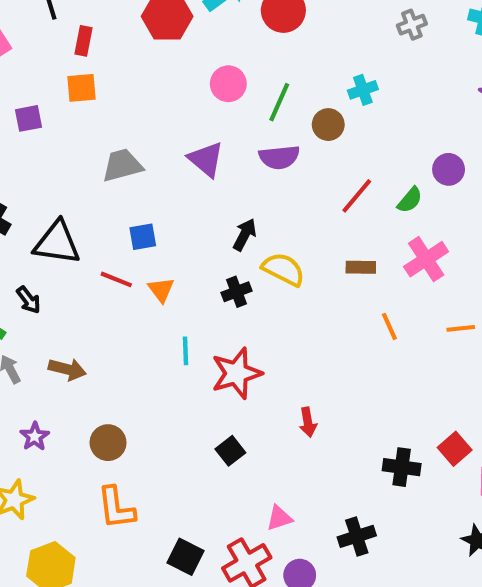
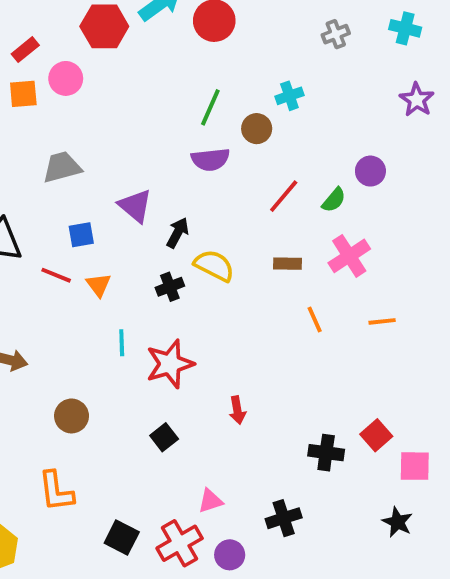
red rectangle: (84, 41) -> (25, 50), turned 40
pink circle: (228, 84) -> (66, 78), moved
purple triangle: (206, 159) -> (135, 206), moved
brown circle: (108, 443) -> (72, 416), moved

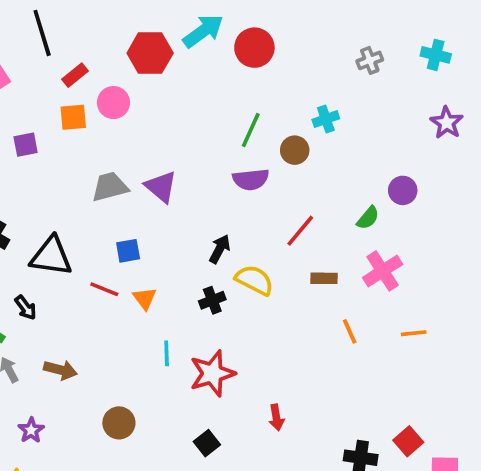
red line: (284, 196) -> (300, 231), moved
purple triangle: (135, 206) -> (161, 187), moved

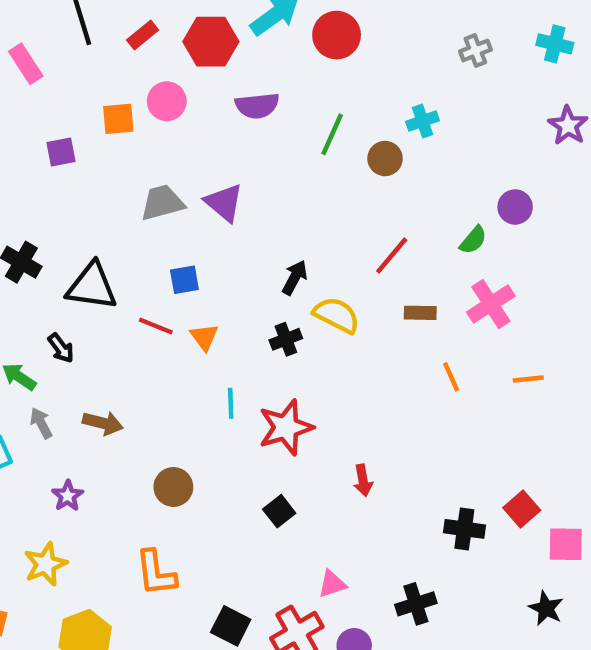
red rectangle: (75, 75) -> (143, 35), moved
purple semicircle: (251, 179) -> (257, 106), moved

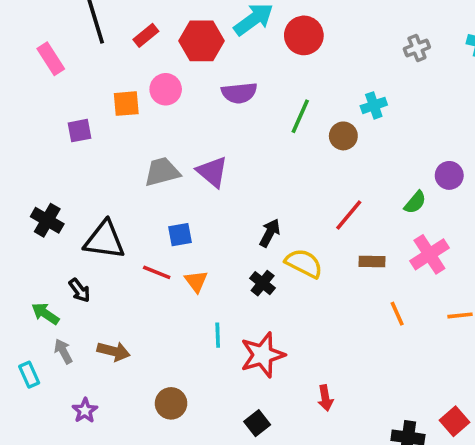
black cross: (286, 339) -> (263, 283), turned -30

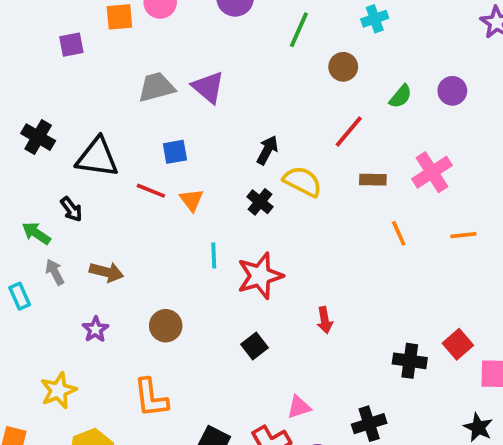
brown circle: (343, 136) -> (343, 67), moved
green semicircle: (415, 202) -> (401, 96), moved
purple star: (85, 411) -> (95, 329), moved

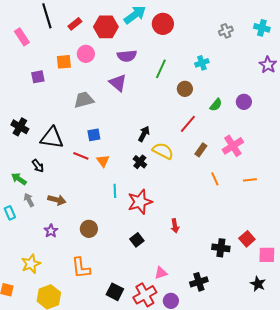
purple triangle: (208, 87) -> (118, 83), moved
brown rectangle: (373, 180) -> (201, 150), turned -56

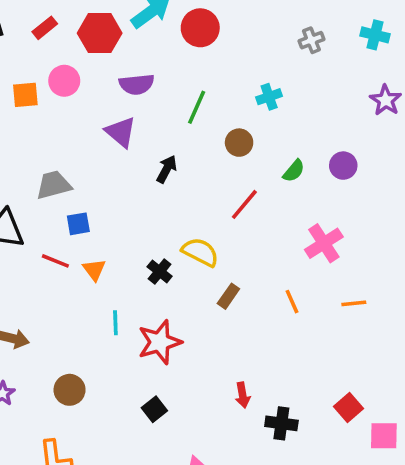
gray trapezoid: (84, 100) -> (54, 185), moved
black arrow: (144, 134) -> (167, 169), moved
brown rectangle: (201, 150) -> (228, 296), moved
red arrow: (175, 226) -> (243, 395), moved
black cross: (221, 248) -> (281, 423), moved

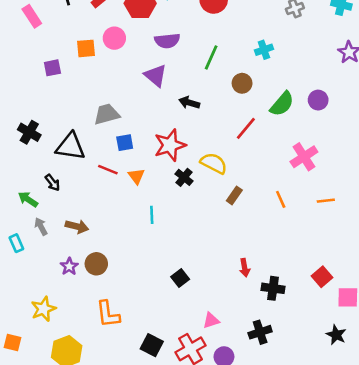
black arrow: (167, 169) -> (189, 103), turned -102
green semicircle: (294, 171) -> (282, 104), size x1.5
red star: (160, 342) -> (170, 145), moved
brown circle: (70, 390) -> (96, 264), moved

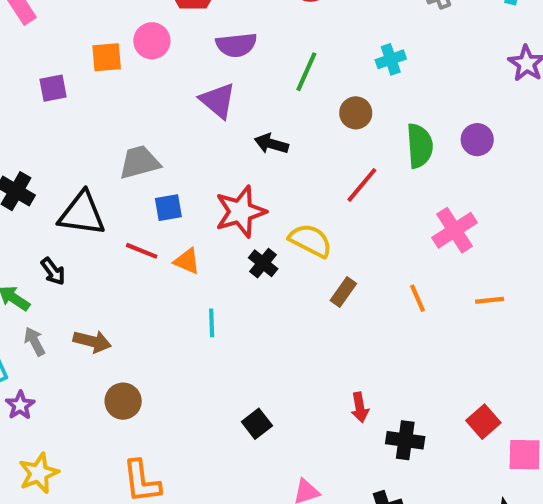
green semicircle: (282, 104) -> (420, 146), turned -44
orange triangle: (136, 176) -> (187, 261), turned -30
purple star: (69, 266) -> (20, 405), moved

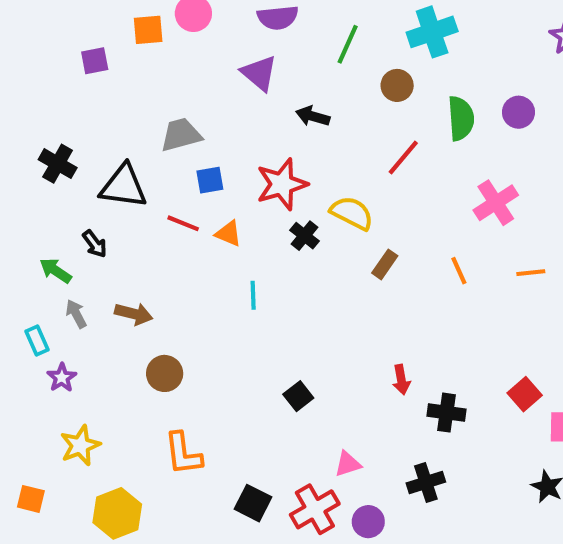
cyan cross: (391, 59) -> (432, 32), size x1.6

